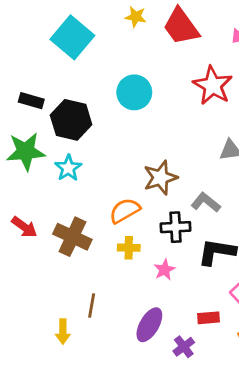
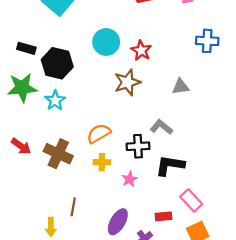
red star: (213, 85) -> (141, 50), moved, size x0.7
brown star: (160, 178) -> (127, 82), moved

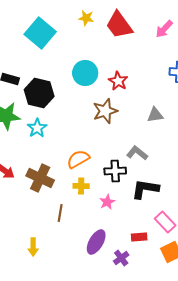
brown line: (73, 207) -> (60, 213), moved

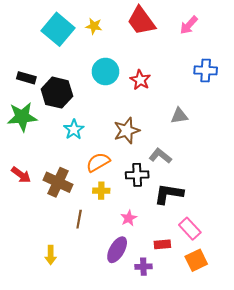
yellow star: (86, 18) -> (94, 26), moved
brown star: (105, 111) -> (127, 131), moved
cyan star: (37, 128) -> (74, 130), moved
pink star: (107, 202) -> (129, 218), moved
purple cross: (121, 258) -> (143, 267), turned 35

